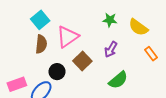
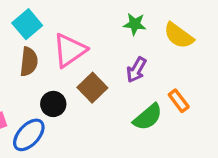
orange rectangle: (151, 54) -> (179, 101), moved

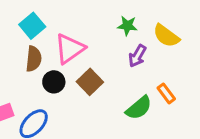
purple arrow: (136, 70) -> (137, 56), moved
black circle: (53, 104) -> (54, 82), moved

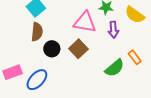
pink triangle: (70, 49) -> (85, 22), moved, turned 45
purple arrow: (137, 56) -> (113, 30), turned -35

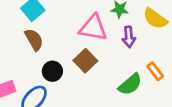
brown semicircle: (37, 32) -> (34, 40), turned -36
black circle: (52, 49) -> (52, 71), moved

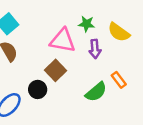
black circle: (52, 71) -> (38, 89), moved

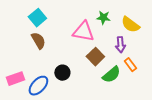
purple arrow: (95, 49) -> (120, 45), moved
brown square: (56, 70) -> (95, 57), moved

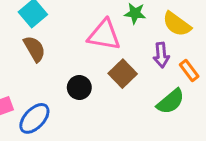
orange rectangle: (130, 65) -> (189, 70), moved
black circle: (62, 73) -> (79, 87), moved
green semicircle: (111, 75) -> (171, 101), moved

